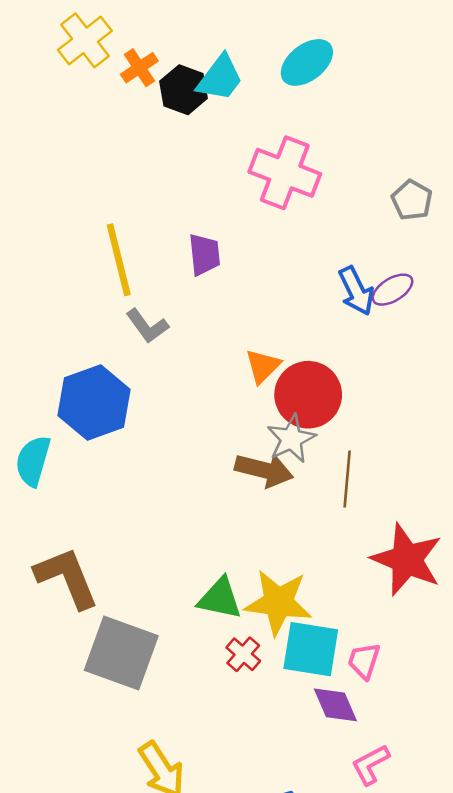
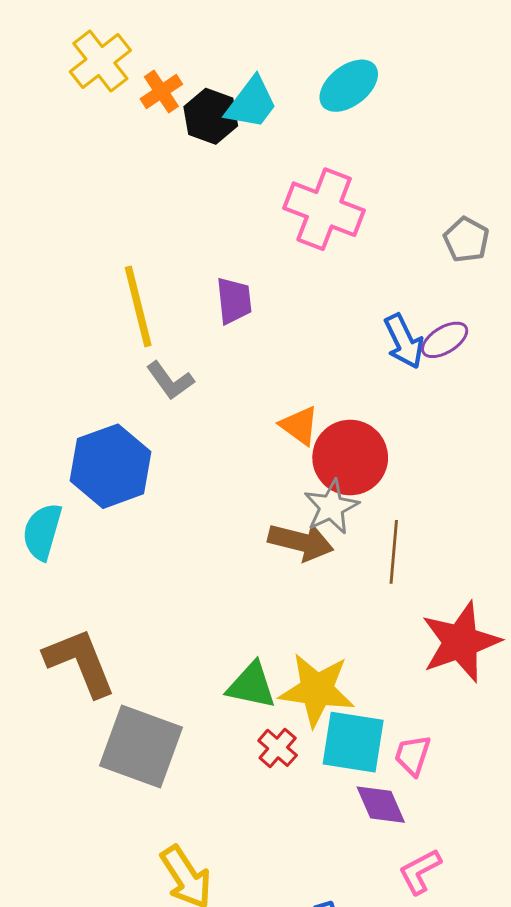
orange triangle: (263, 366) -> (299, 426), turned -39
red star: (407, 560) -> (461, 642), turned 30

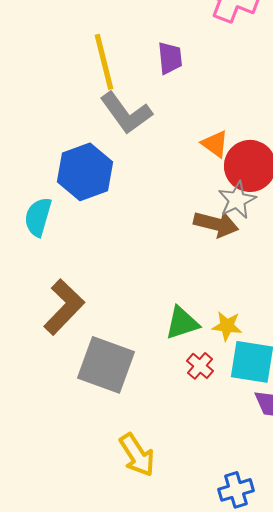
gray L-shape: (170, 381) -> (126, 113), size x1.6
brown L-shape: (80, 662) -> (64, 307), turned 66
green triangle: (251, 686) -> (182, 323), turned -30
yellow star: (317, 690) -> (227, 326), size x0.6

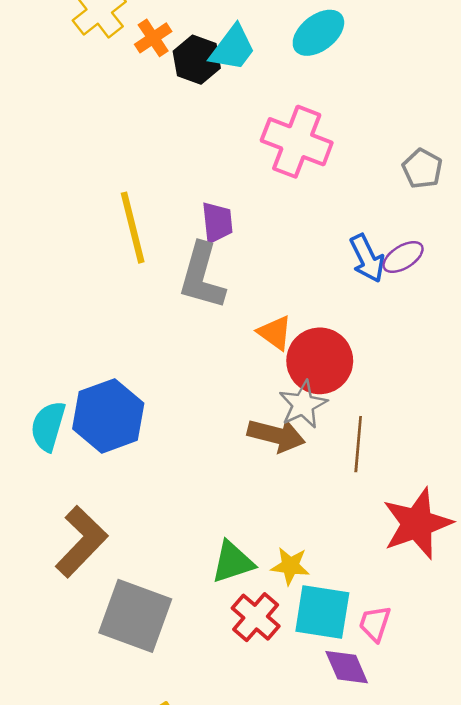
gray L-shape: (126, 113) -> (202, 276), moved, turned 52
blue hexagon: (85, 172) -> (108, 416), moved
red cross: (200, 366) -> (256, 617), size x1.4

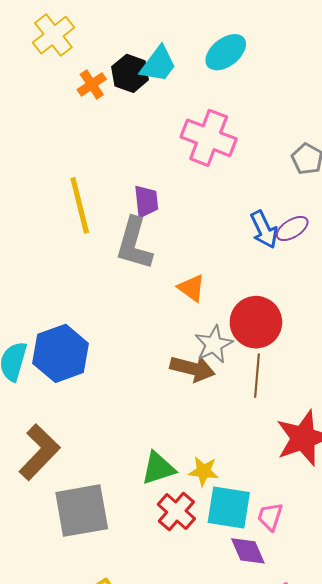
orange cross: (153, 38) -> (92, 84), moved
red circle: (320, 361) -> (256, 322), moved
gray square: (135, 616) -> (82, 511), turned -30

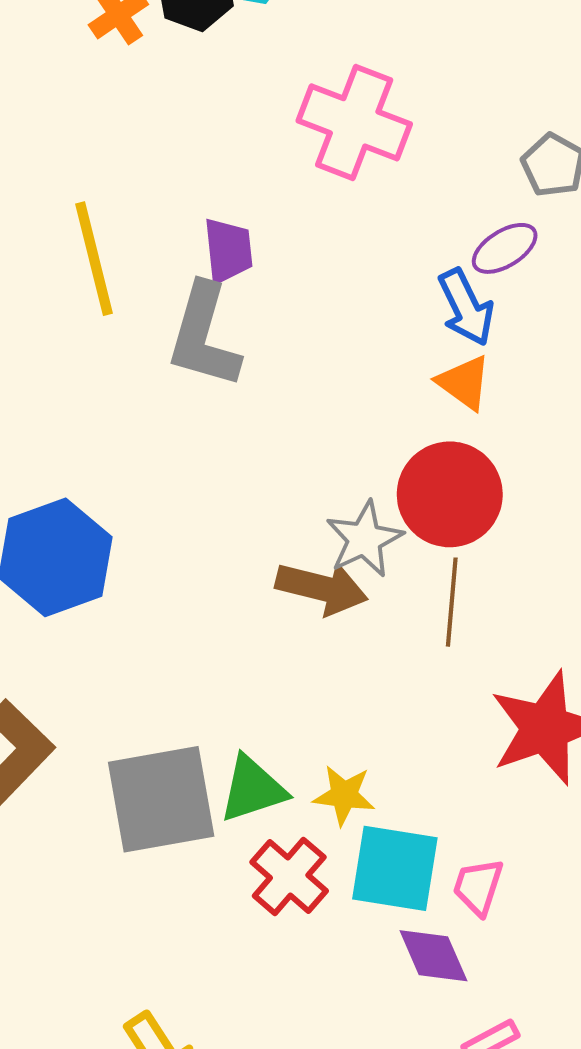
purple ellipse: (292, 228) -> (505, 248), moved
orange triangle: (191, 288) -> (464, 383), moved
gray square: (82, 511) -> (161, 799), moved

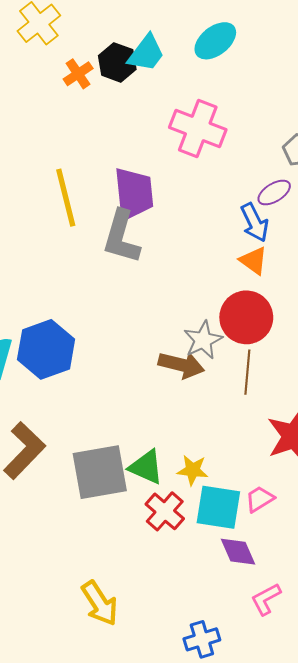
purple trapezoid: (228, 250) -> (134, 194), size x1.6
green triangle: (253, 789) -> (146, 467), turned 42
pink trapezoid: (478, 887) -> (260, 499), moved, turned 40

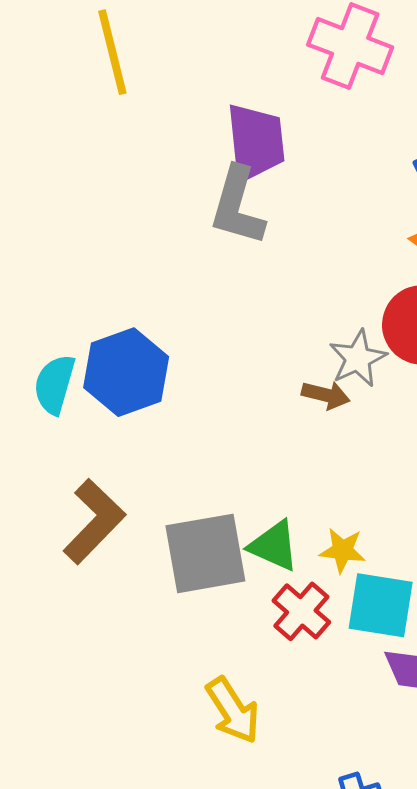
yellow line: (66, 198) -> (112, 52), moved
brown arrow: (181, 365) -> (326, 395), size x0.7
yellow arrow: (100, 603) -> (233, 710), moved

